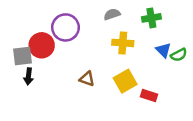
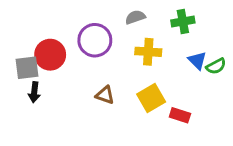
purple circle: (65, 27) -> (95, 40), moved

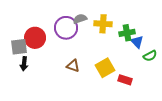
gray semicircle: (135, 17) -> (80, 19), moved
green cross: (183, 21) -> (127, 33), moved
yellow cross: (148, 52) -> (103, 24), moved
green semicircle: (216, 66) -> (150, 56), moved

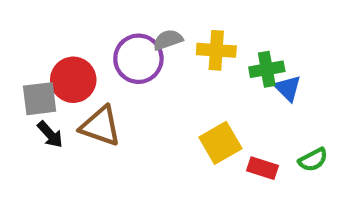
green semicircle: (150, 56) -> (313, 160), moved
black arrow: (24, 64) -> (50, 134), turned -48
brown triangle: (73, 66) -> (101, 126), moved, size x1.5

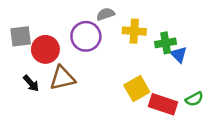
gray semicircle: (168, 40) -> (106, 14), moved
gray square: (40, 99) -> (21, 36), moved
brown triangle: (101, 126) -> (62, 78), turned -32
red rectangle: (263, 168) -> (163, 104), size x1.5

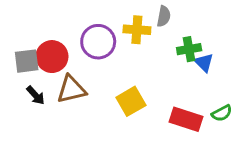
gray semicircle: (106, 14) -> (164, 16), moved, turned 120
yellow cross: (134, 31) -> (137, 30), moved
gray square: (21, 36) -> (27, 61), moved
yellow square: (137, 89) -> (131, 101), moved

